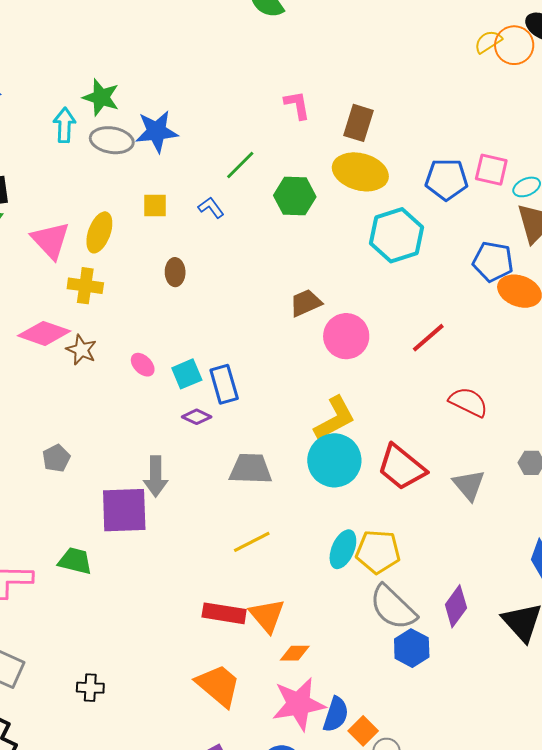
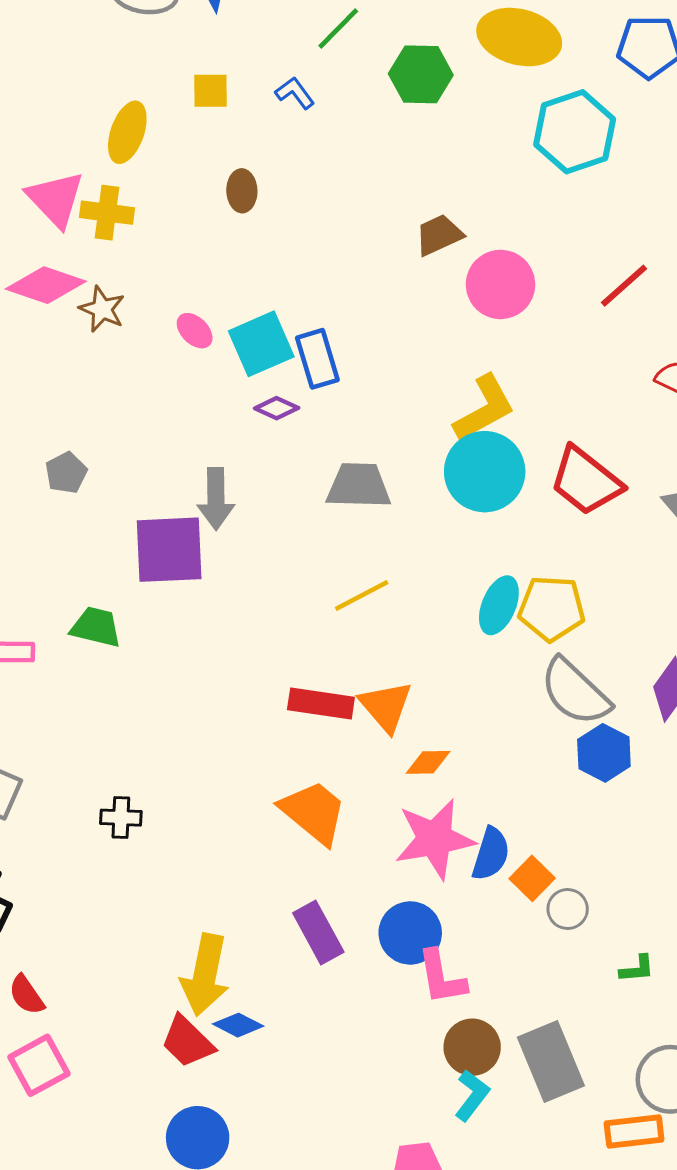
pink triangle: (50, 240) -> (55, 199), moved
cyan square: (187, 374) -> (261, 344), size x1.4

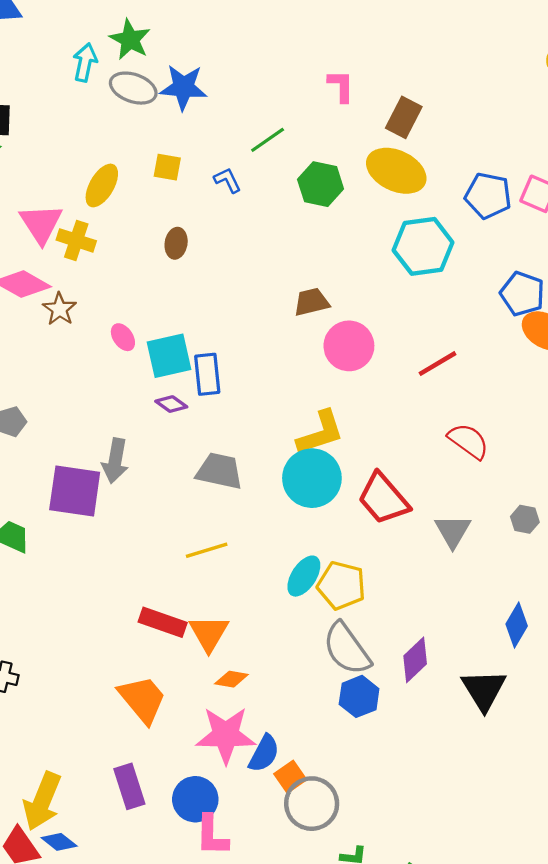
gray circle: (568, 909) -> (312, 804), size x1.8

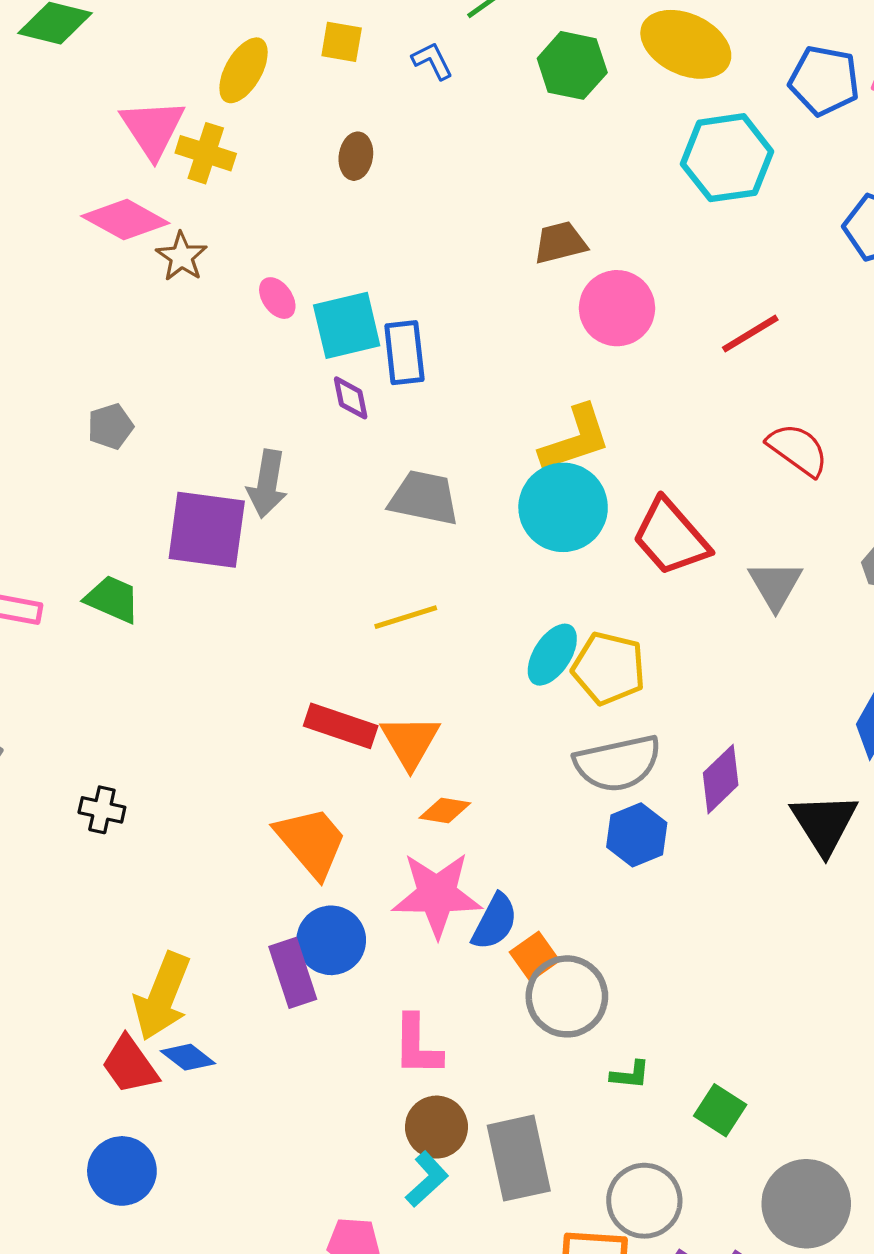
purple diamond: (171, 404) -> (351, 398), turned 44
gray semicircle: (347, 649) -> (618, 763), turned -66
blue circle: (195, 799) -> (331, 940), moved

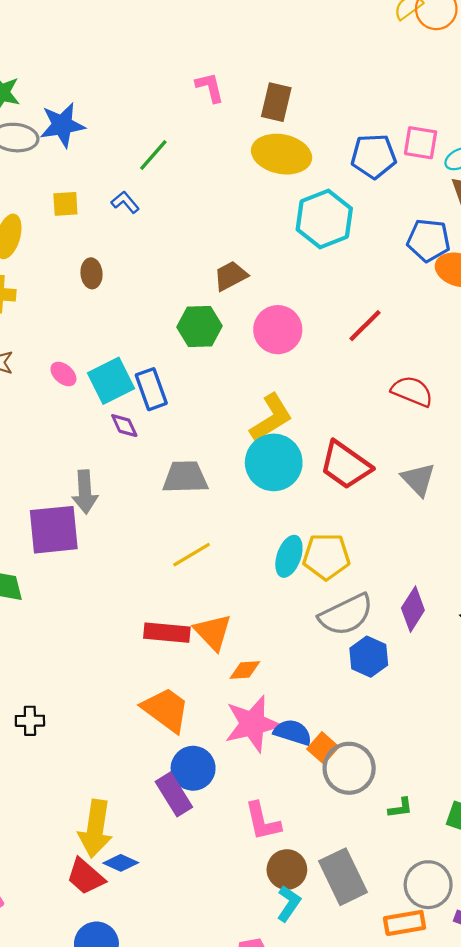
green hexagon: (572, 65) -> (200, 326), moved
brown trapezoid: (560, 243) -> (231, 276), moved
blue semicircle: (495, 922) -> (293, 732), turned -87

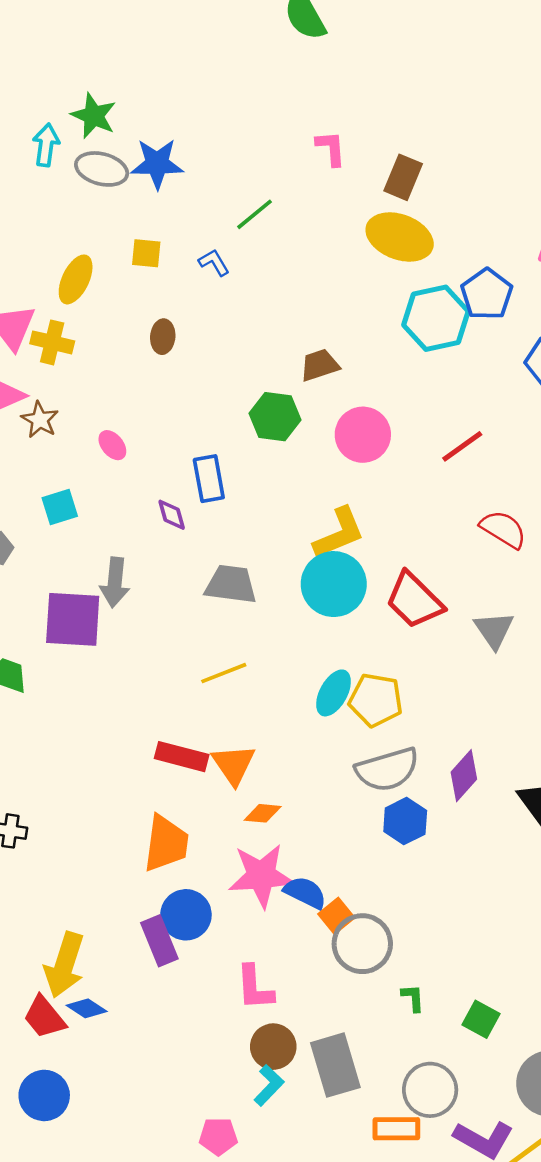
blue pentagon: (374, 156) -> (487, 294), moved, turned 30
cyan square: (111, 381) -> (60, 507), moved, size x0.7
orange trapezoid: (166, 710) -> (166, 843), turned 52
green L-shape: (400, 808) -> (413, 998), turned -95

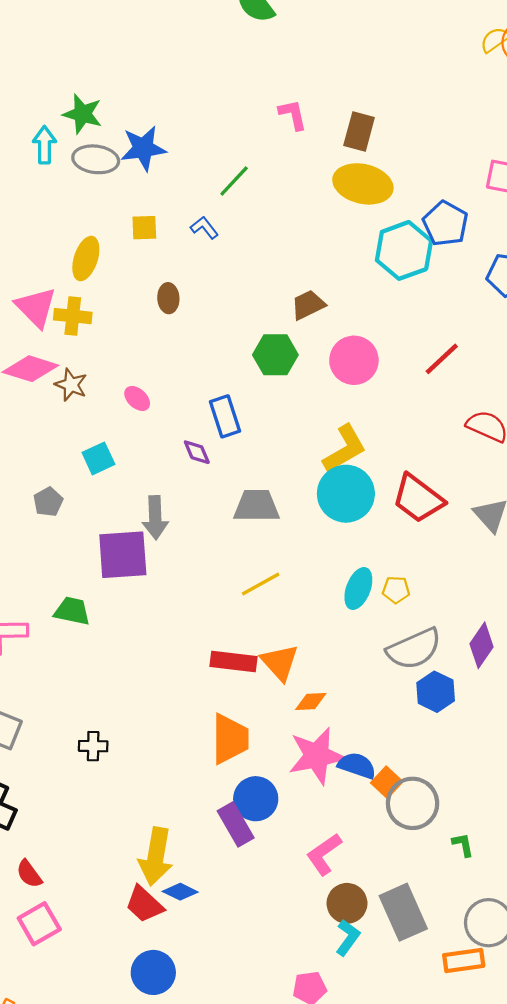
yellow pentagon: (376, 700) -> (396, 590), size x0.6
pink L-shape: (255, 988) -> (324, 854), turned 66

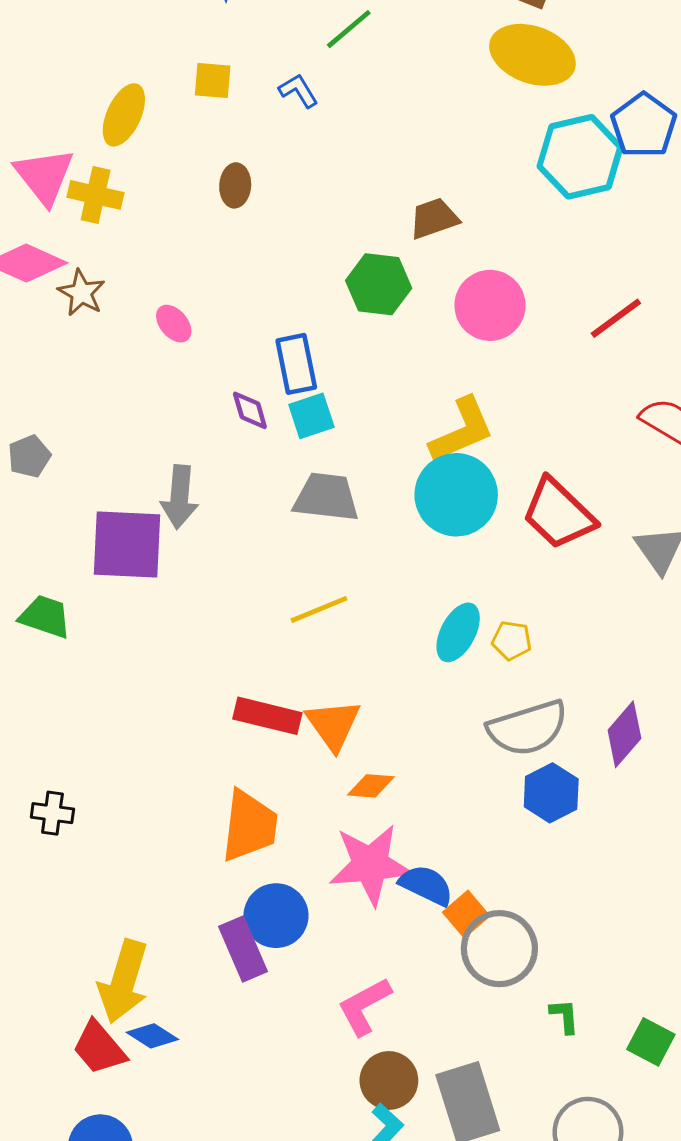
cyan square: (98, 458) -> (311, 416), moved

